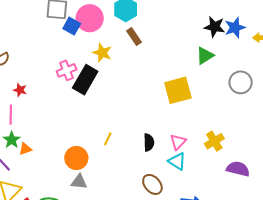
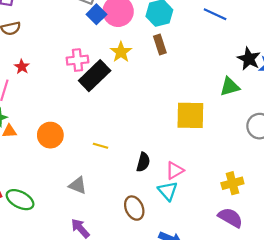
yellow line: (108, 139) -> (100, 146), turned 64
yellow cross: (214, 141) -> (232, 183), moved
orange circle: (76, 158) -> (50, 135), moved
gray triangle: (79, 182) -> (78, 185), moved

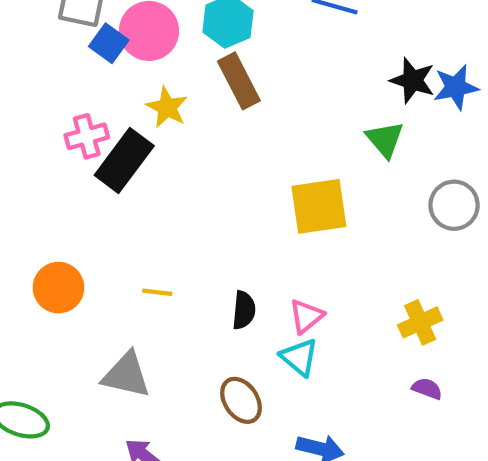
brown rectangle: (160, 44) -> (239, 81), size x1.4
green triangle: (230, 87) -> (385, 139), turned -45
gray triangle: (78, 185) -> (126, 375), size x1.4
purple semicircle: (230, 218) -> (427, 389), size x0.6

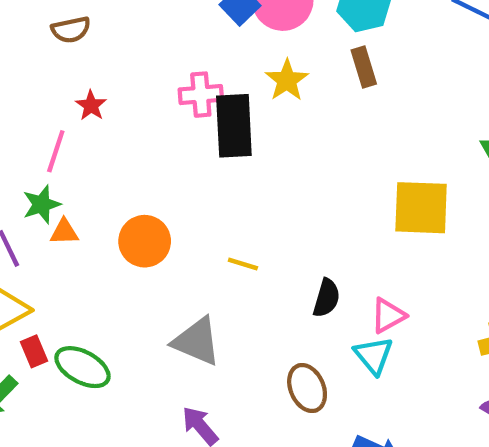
brown rectangle: (239, 81) -> (364, 67), size x0.7
black rectangle: (124, 161) -> (234, 126), turned -50

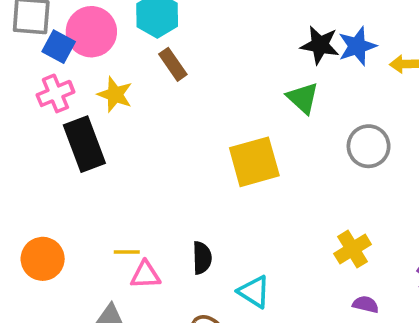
pink cross: (201, 95) -> (55, 93), moved
pink triangle: (388, 316) -> (145, 275), moved, turned 44

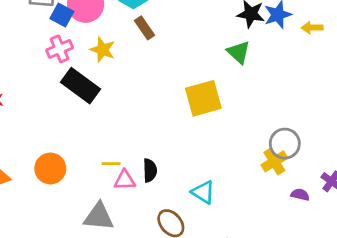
black rectangle: (84, 144) -> (81, 86), turned -33
gray circle: (369, 146) -> (285, 144), moved
black semicircle: (202, 258) -> (150, 170), moved
purple semicircle: (366, 304) -> (300, 195), moved

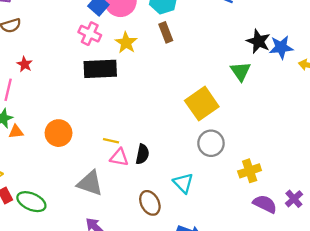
pink cross: (60, 49) -> (90, 34), turned 35
black rectangle: (81, 86) -> (100, 69), turned -52
yellow square: (203, 98) -> (202, 104), turned -32
gray circle: (285, 144) -> (211, 143), moved
purple semicircle: (300, 195) -> (265, 204), size x1.5

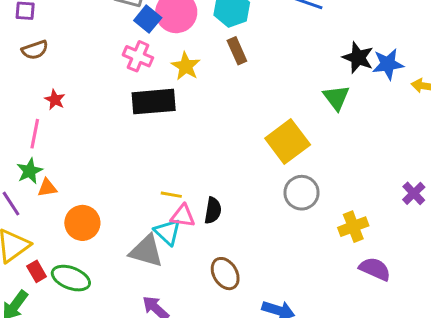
orange circle: (59, 133) -> (82, 223), moved
cyan triangle: (183, 183) -> (168, 232), moved
purple cross: (294, 199) -> (414, 193), moved

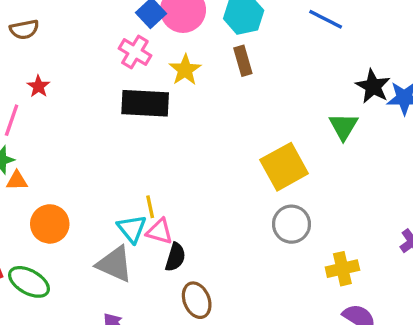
yellow line: (171, 195) -> (150, 207), turned 60
black semicircle: (213, 210) -> (175, 257), moved
cyan triangle: (168, 232) -> (132, 229), moved

